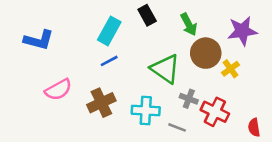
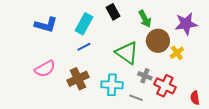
blue L-shape: (39, 40) -> (46, 25), moved

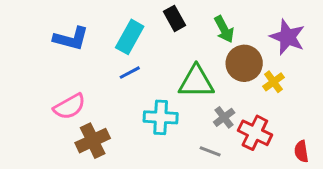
purple star: (186, 24) -> (287, 37), turned 30
green triangle: (127, 53) -> (196, 82), turned -35
gray cross: (145, 76) -> (224, 117), turned 32
brown cross: (78, 79) -> (93, 141), moved
cyan cross: (112, 85) -> (161, 117), moved

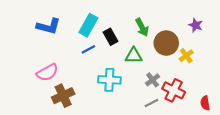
black rectangle: (175, 18) -> (110, 37), moved
green arrow: (224, 29) -> (142, 27), moved
purple star: (287, 37) -> (196, 25), size x0.6
green triangle: (196, 82) -> (134, 56), size x0.7
gray line: (210, 151) -> (152, 103), moved, turned -48

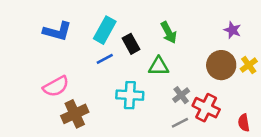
brown circle: (166, 43) -> (221, 65), moved
yellow cross: (186, 56) -> (249, 65), moved

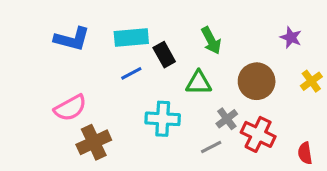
cyan rectangle: (105, 30) -> (131, 37), turned 56
brown circle: (221, 65) -> (257, 81), moved
gray line: (180, 123) -> (211, 147), moved

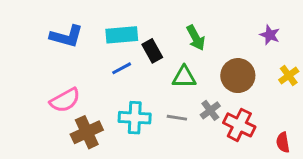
cyan cross: (163, 119) -> (135, 118), moved
gray line: (211, 147) -> (177, 118), moved, turned 36

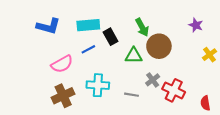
brown circle: (238, 76) -> (159, 46), moved
pink semicircle: (65, 100) -> (62, 64), moved
gray line: (177, 118) -> (132, 95), moved

